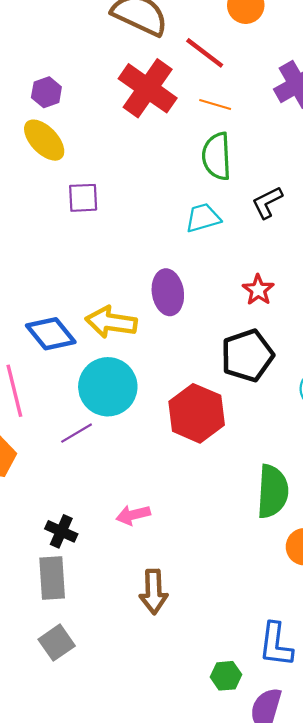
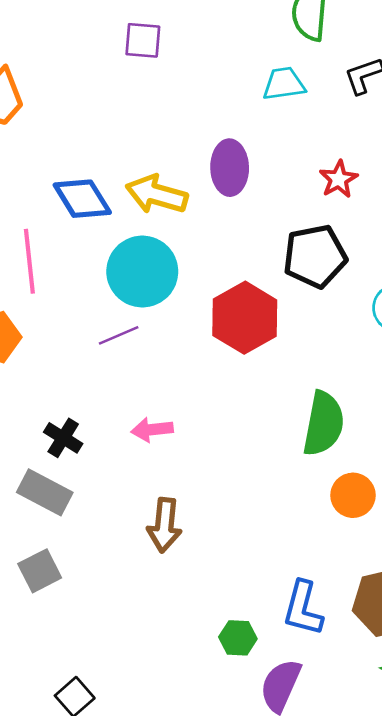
purple line: (77, 433) -> (119, 335), moved
gray rectangle: (52, 578) -> (45, 492), turned -66

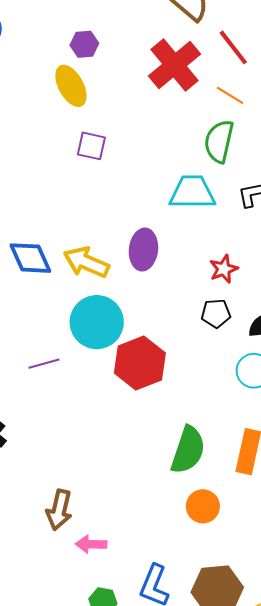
cyan trapezoid: (284, 84) -> (192, 192), size x1.4
black pentagon: (315, 256) -> (216, 313), moved, size x0.6
cyan circle: (142, 272) -> (97, 322), moved
pink arrow: (152, 430) -> (91, 544), moved

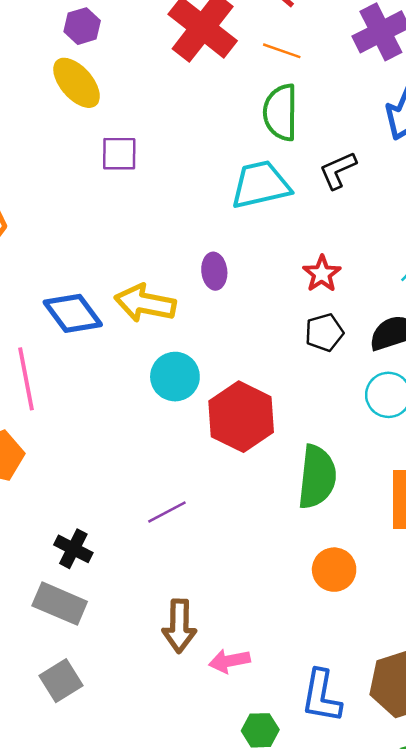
purple ellipse: (143, 250) -> (214, 271), size x0.7
cyan circle: (97, 322) -> (175, 377), size x0.7
purple line: (44, 364) -> (167, 512), moved
green semicircle: (188, 450) -> (317, 477), moved
orange circle: (203, 506) -> (334, 570), moved

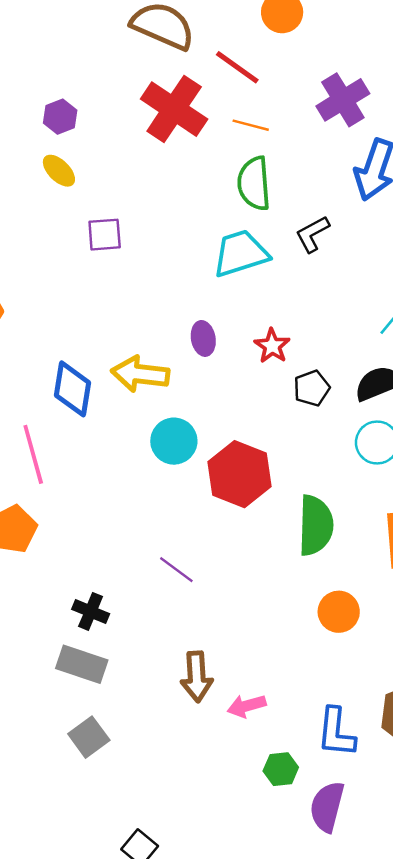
yellow ellipse: (77, 83) -> (59, 171), size x0.7
red star: (322, 274) -> (272, 346), moved
blue diamond: (73, 313) -> (73, 389), turned 50
purple line: (167, 512) -> (176, 570), turned 69

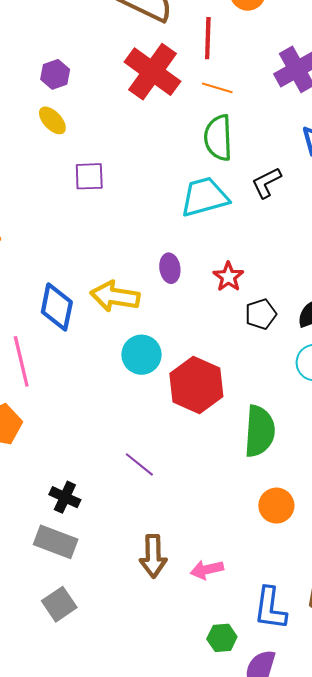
red line: (237, 67) -> (208, 38), turned 54
pink arrow: (247, 706) -> (207, 570), moved

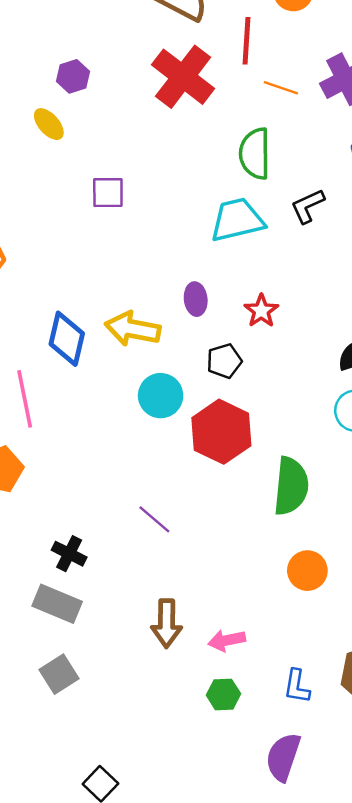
orange line: (217, 88) -> (281, 88), moved
yellow ellipse: (52, 120) -> (49, 124), moved
black pentagon: (261, 314) -> (224, 361), moved
blue L-shape: (270, 608) -> (297, 686), size x0.7
green hexagon: (222, 638) -> (223, 694), moved

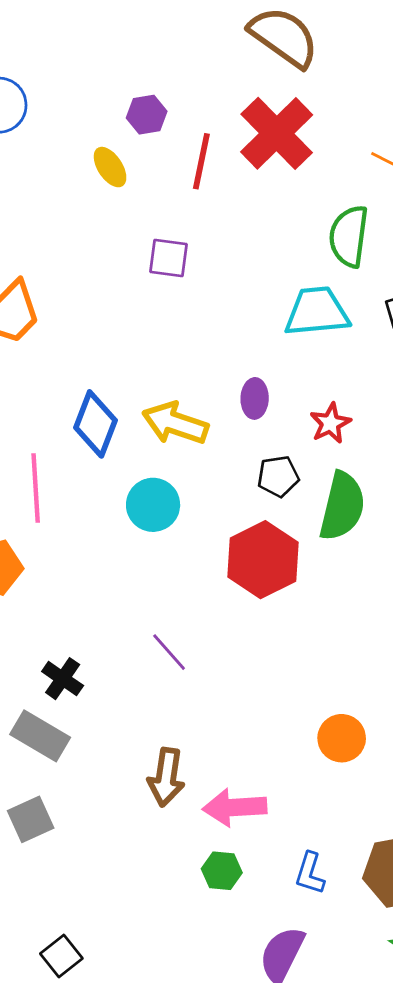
red line: (247, 41) -> (201, 161), moved
cyan circle: (161, 396) -> (153, 505), moved
green semicircle: (291, 486) -> (342, 506), moved
pink arrow: (227, 640) -> (235, 807), size x1.4

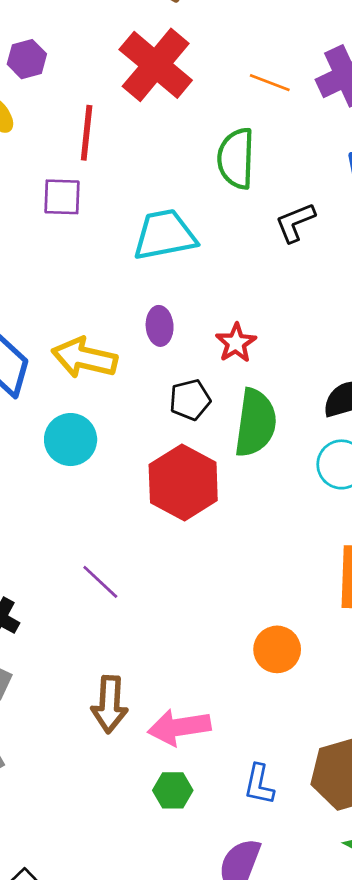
red line: (201, 161) -> (87, 133), moved
cyan trapezoid: (317, 312) -> (165, 235), moved

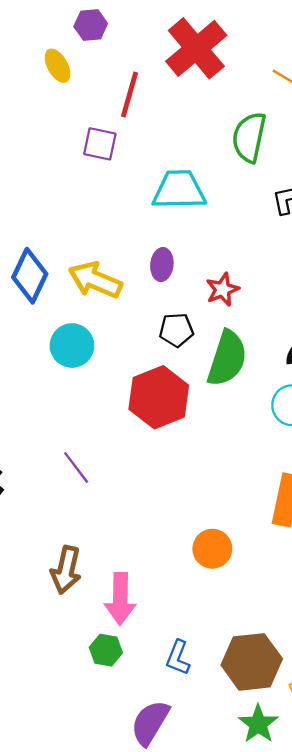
pink arrow: (179, 727) -> (120, 599), turned -90

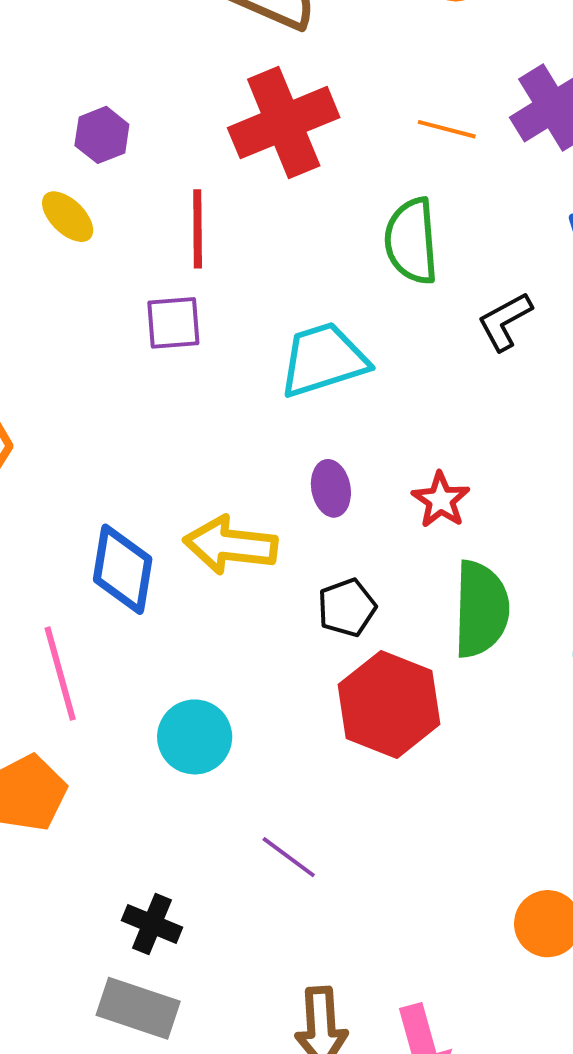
red cross: (196, 48) -> (284, 123), turned 34
black pentagon: (176, 330) -> (347, 608), moved
cyan circle: (72, 346) -> (195, 737), moved

